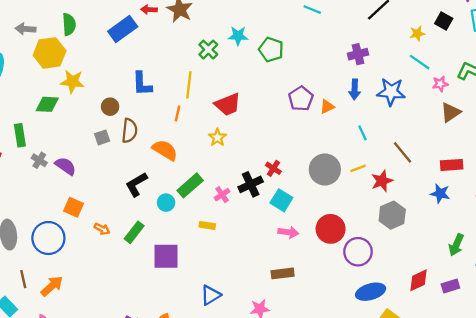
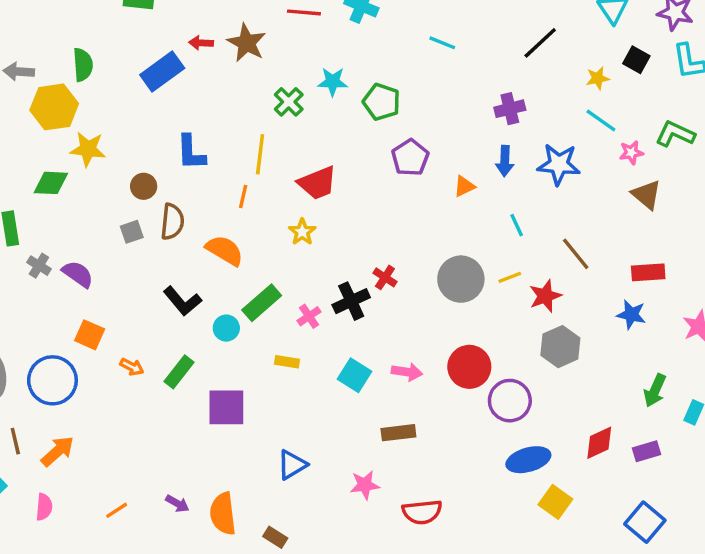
purple pentagon: (301, 99) -> (410, 158), moved
brown triangle: (450, 112) -> (647, 195), turned -45
black L-shape: (136, 184) -> (182, 301), turned -100
cyan square: (281, 200) -> (355, 375), moved

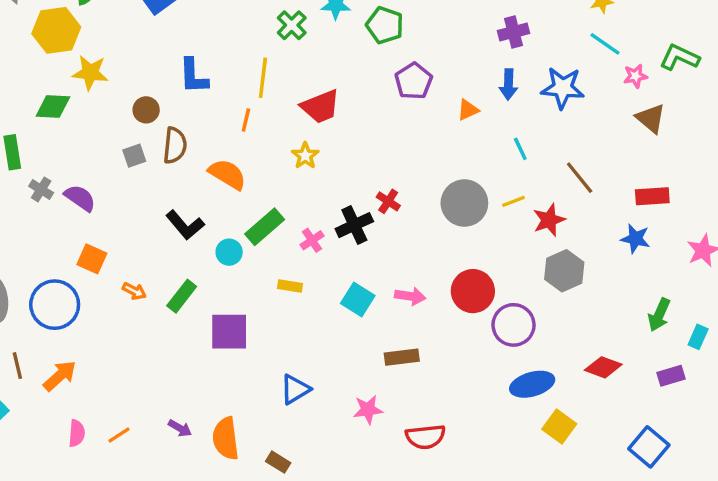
red diamond: (599, 443) -> (603, 367), turned 45
purple rectangle: (647, 451) -> (671, 376), moved
pink semicircle: (44, 507) -> (77, 433), moved

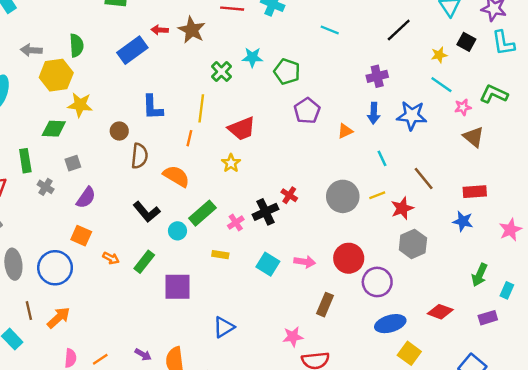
gray square: (134, 156) -> (73, 163), moved
purple semicircle: (80, 198) -> (86, 198), moved, turned 90
brown rectangle: (402, 357) -> (325, 305), moved, turned -60
pink star: (368, 410) -> (293, 337), moved

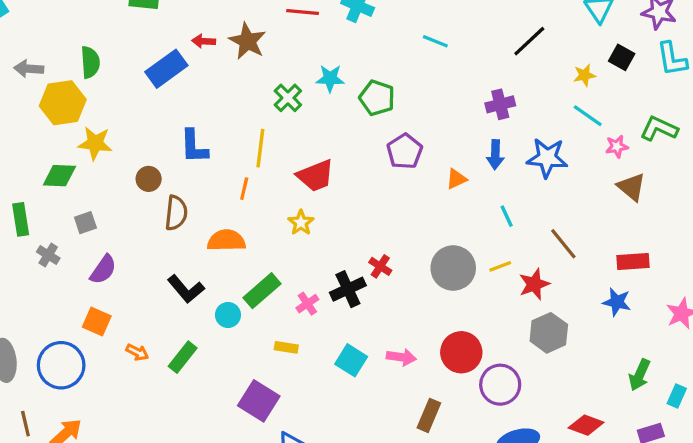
orange semicircle: (176, 176) -> (226, 240), turned -32
purple square: (177, 287) -> (259, 401), moved, turned 32

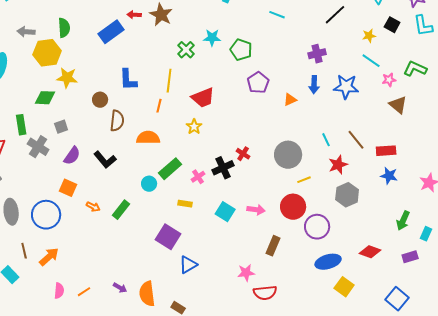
cyan line: (507, 216) -> (326, 140), moved
gray cross: (48, 255) -> (38, 147), size x1.5
red rectangle: (633, 262) -> (386, 151), moved
yellow line: (500, 266) -> (304, 180), moved
black L-shape: (186, 289) -> (105, 160), moved

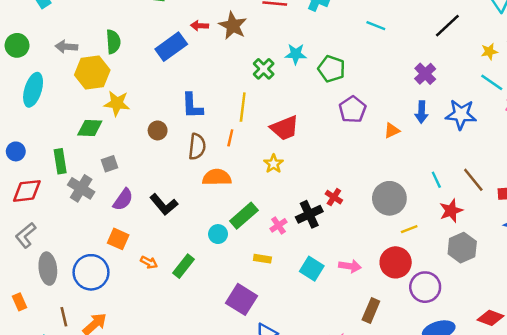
purple cross: (317, 54) -> (425, 74), turned -30
brown semicircle: (117, 121) -> (197, 147), moved

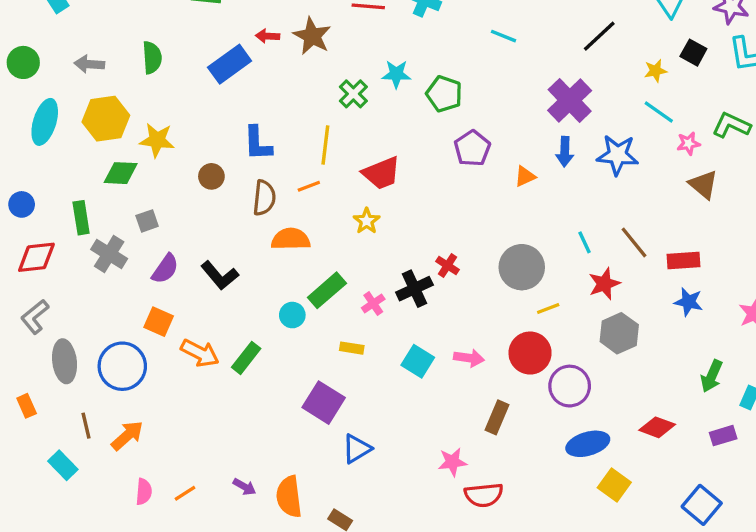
yellow hexagon: (92, 73) -> (106, 119), moved
purple cross: (425, 74) -> (570, 100), size x1.5
orange line: (230, 138) -> (309, 186), turned 56
orange arrow: (149, 262) -> (200, 353), size x1.6

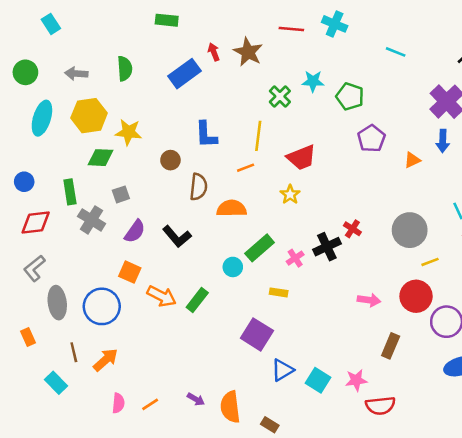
red arrow: (268, 36) -> (214, 52), turned 66
brown semicircle: (264, 198) -> (198, 187), moved
cyan square: (418, 361) -> (318, 380), moved

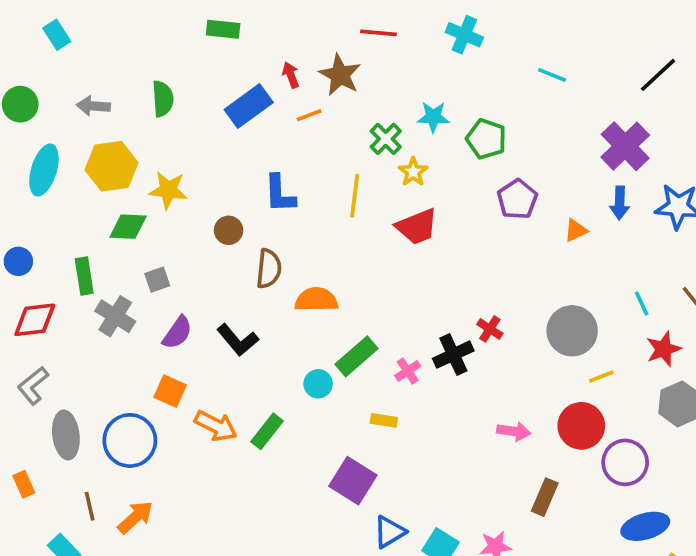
red line: (291, 29) -> (378, 33), moved
orange line: (246, 168) -> (309, 115), moved
yellow star: (290, 194) -> (413, 172), moved

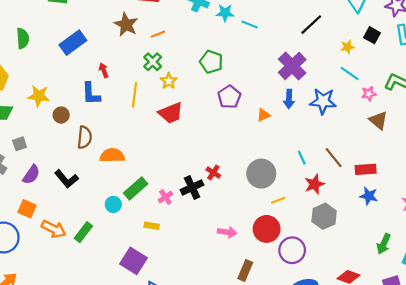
red arrow: (291, 75) -> (104, 70), moved
orange line: (309, 115) -> (158, 34), moved
cyan star: (433, 117) -> (225, 13), moved
yellow star: (168, 190) -> (39, 96), moved

